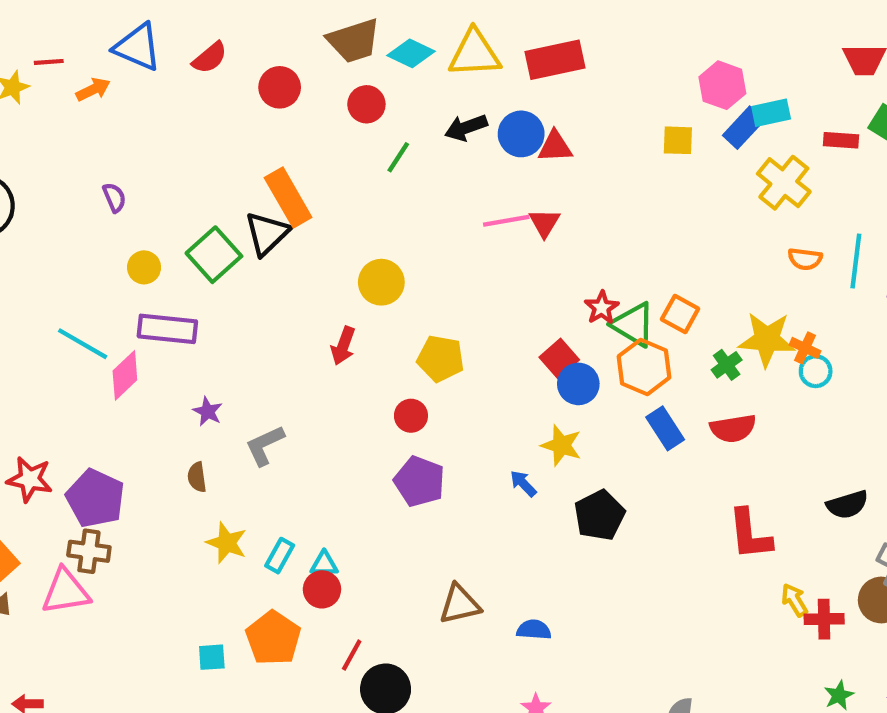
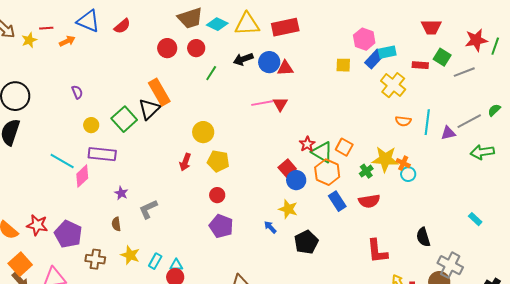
red circle: (280, 87) -> (167, 48), moved
yellow pentagon: (441, 358) -> (218, 161), moved
black semicircle: (847, 505) -> (423, 237), turned 90
brown cross: (89, 551) -> (95, 259), moved

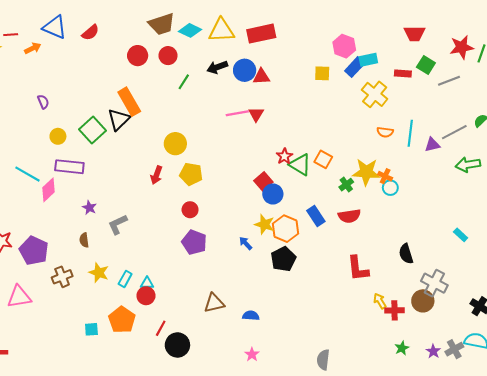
orange hexagon: (327, 172) -> (285, 229), moved
brown cross: (95, 259) -> (62, 277), turned -30

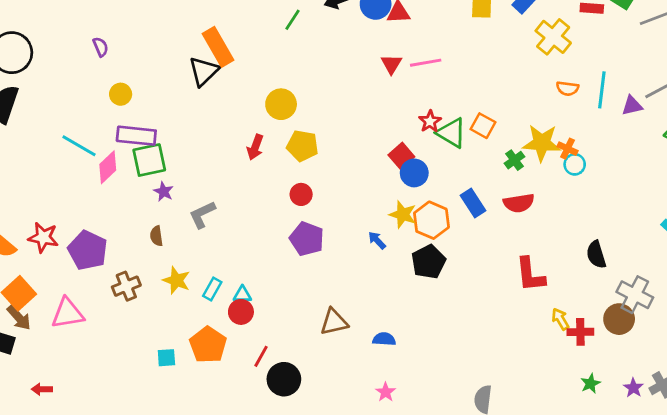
pink line: (237, 113) -> (426, 63), moved
green square: (93, 130) -> (149, 160), moved, turned 30

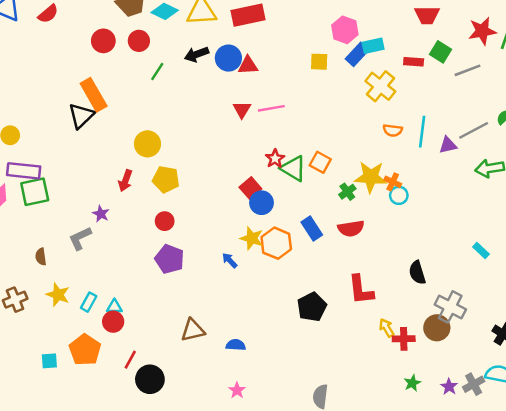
purple star: (164, 192) -> (101, 214), moved
black pentagon: (429, 262) -> (312, 307), moved

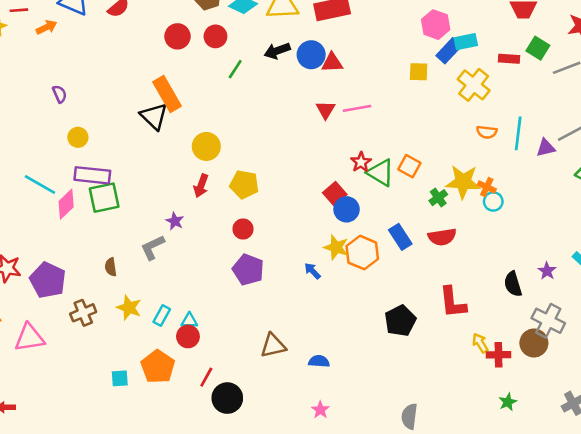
yellow square: (319, 62) -> (419, 72), moved
black triangle: (81, 116) -> (154, 116), turned -32
yellow circle: (147, 144) -> (206, 146), moved
purple star: (449, 387) -> (547, 271), moved

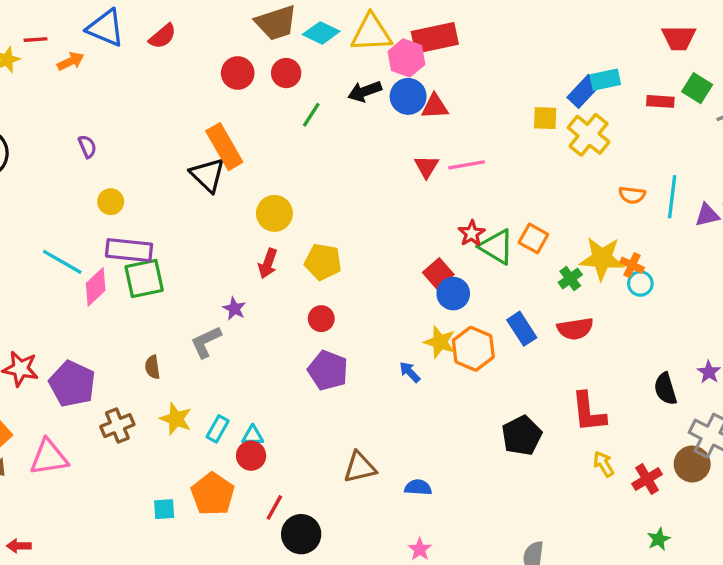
pink hexagon: (436, 25) -> (406, 58), moved
yellow cross: (474, 85) -> (589, 135), moved
yellow arrow: (480, 343) -> (604, 464), moved
red cross: (499, 355) -> (647, 479), turned -30

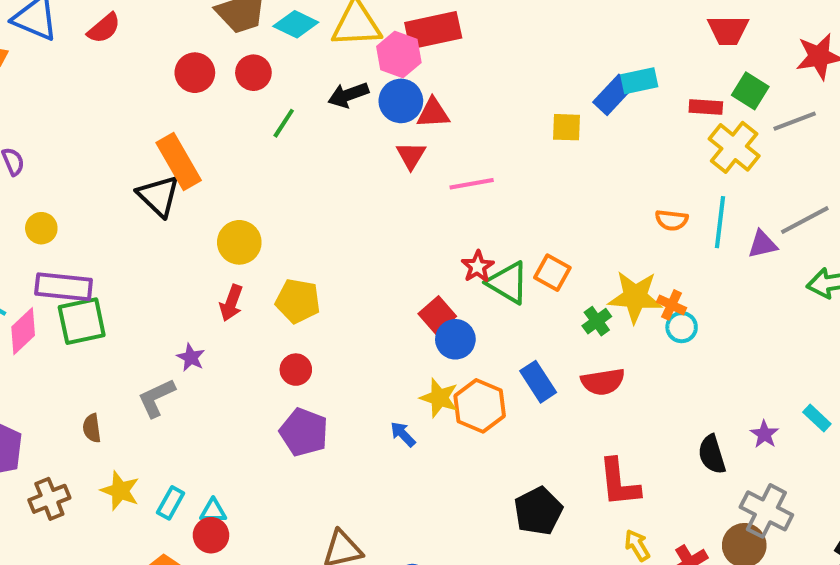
yellow cross: (589, 135) -> (734, 147), moved
red triangle: (426, 167) -> (411, 155), moved

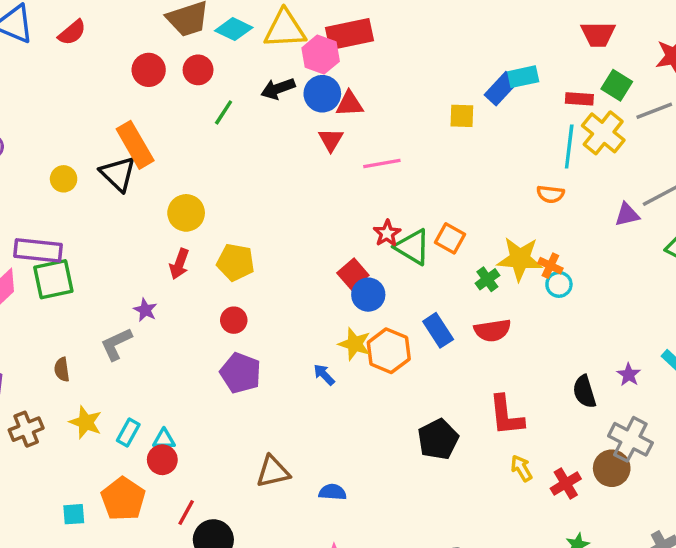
cyan line: (720, 222) -> (569, 146), moved
yellow circle: (41, 228) -> (64, 179), moved

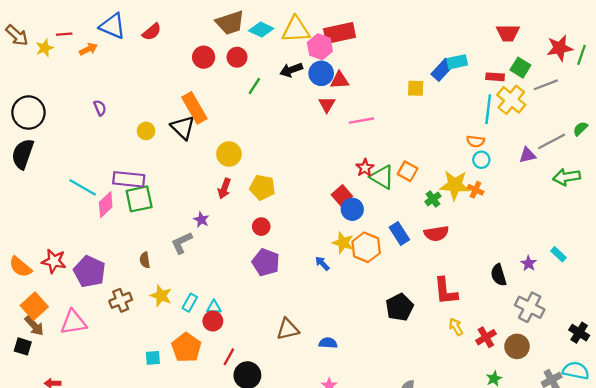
cyan circle: (559, 284) -> (481, 160), moved
brown circle: (612, 468) -> (517, 346), moved

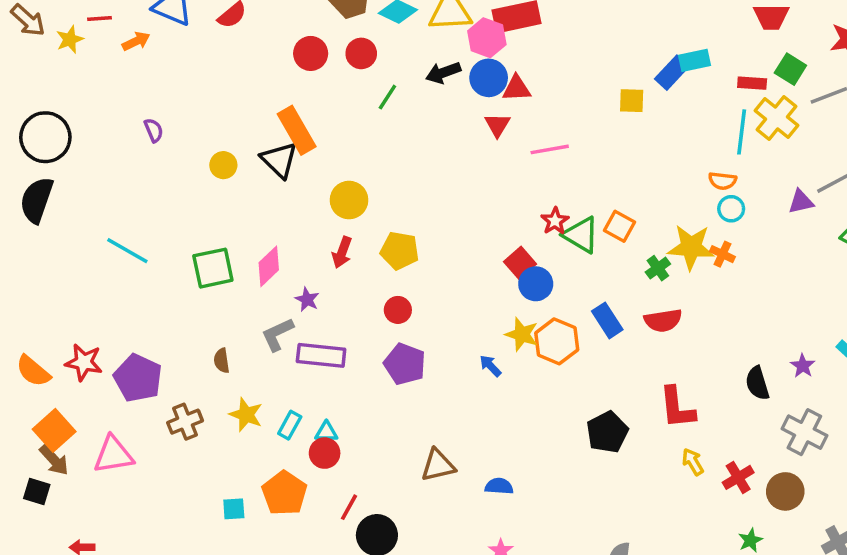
purple rectangle: (129, 179) -> (321, 355), moved
pink diamond: (106, 205) -> (269, 266), moved

